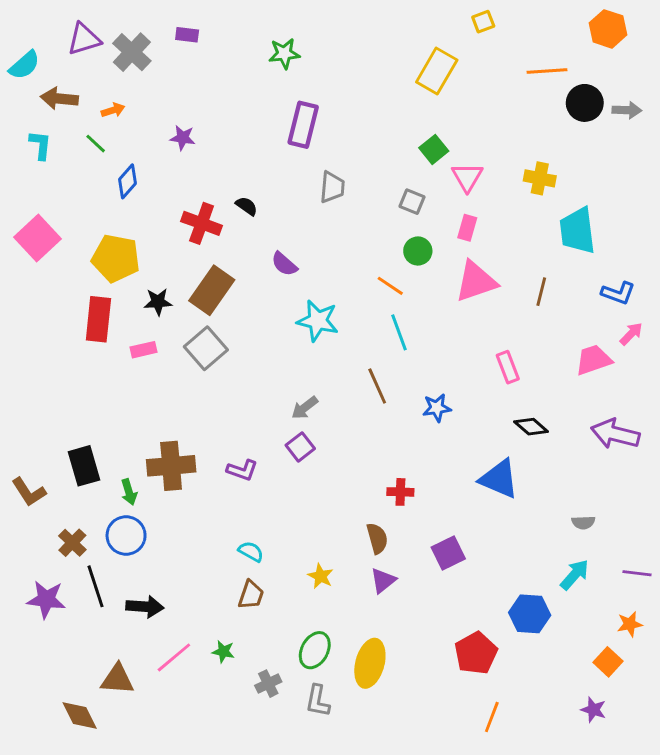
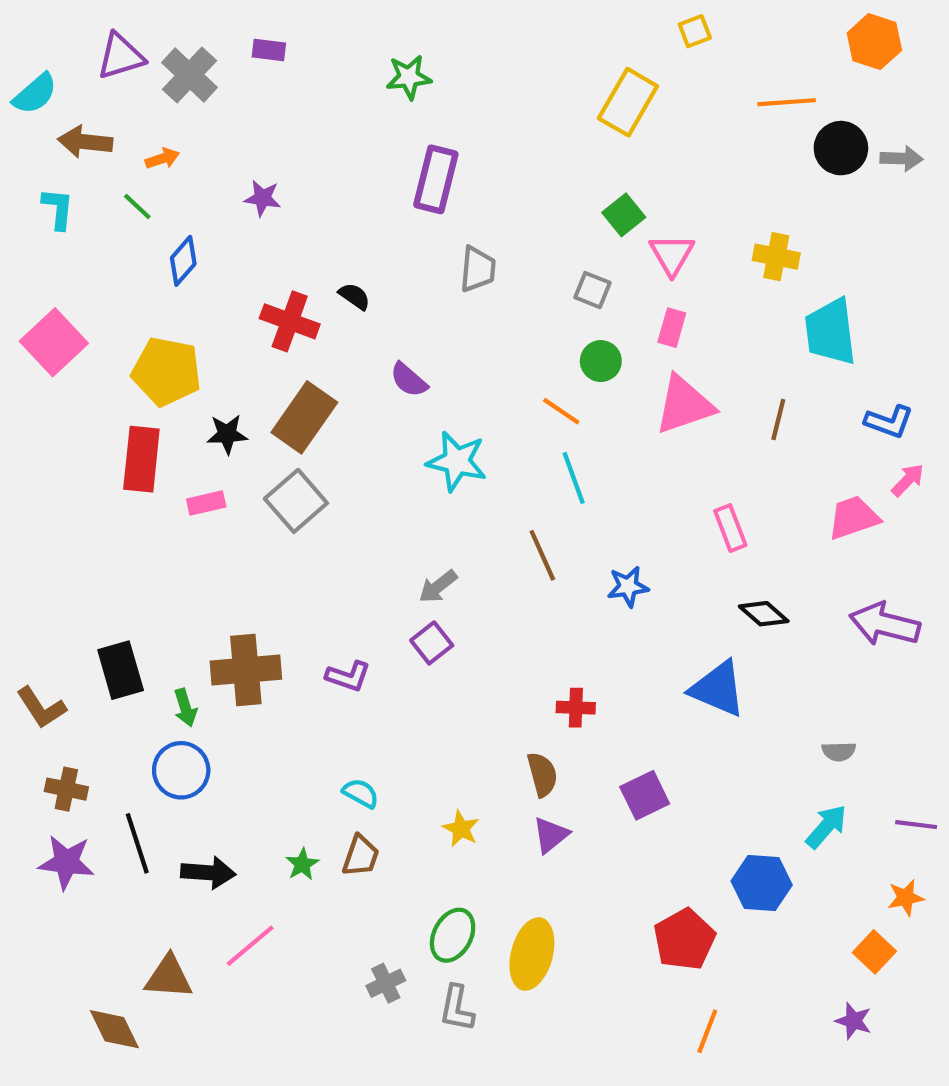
brown cross: (72, 543) -> (66, 789), moved, turned -32
green star: (223, 652) -> (302, 864), moved, turned 30

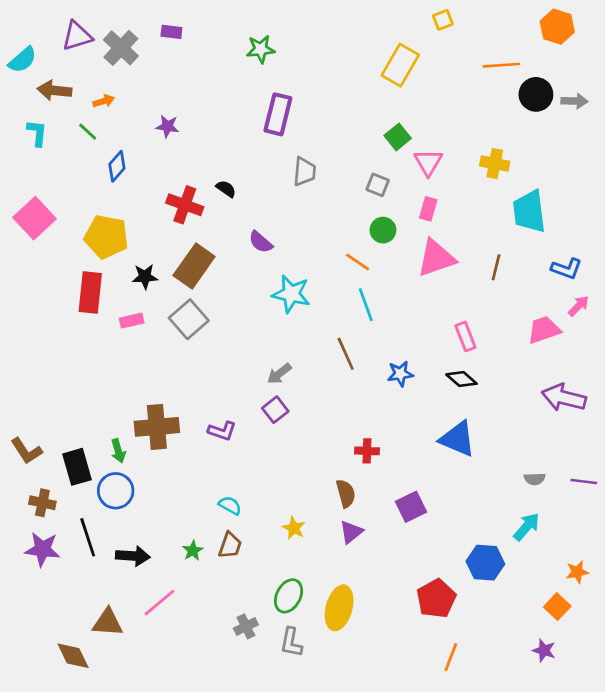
black diamond: (764, 614) -> (461, 379), moved
black rectangle: (121, 670) -> (77, 467), moved
purple line: (916, 825) -> (584, 481), moved

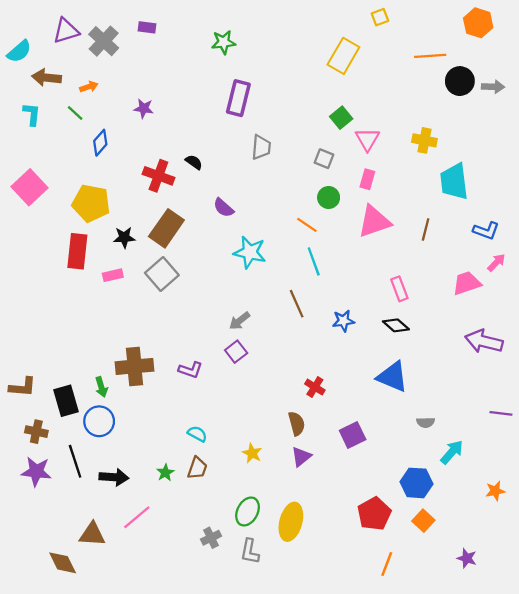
brown L-shape: (26, 451) -> (23, 387), turned -52
red cross: (367, 451) -> (315, 387), turned 30
gray semicircle: (535, 479) -> (426, 422), moved
orange square: (557, 607) -> (423, 521), moved

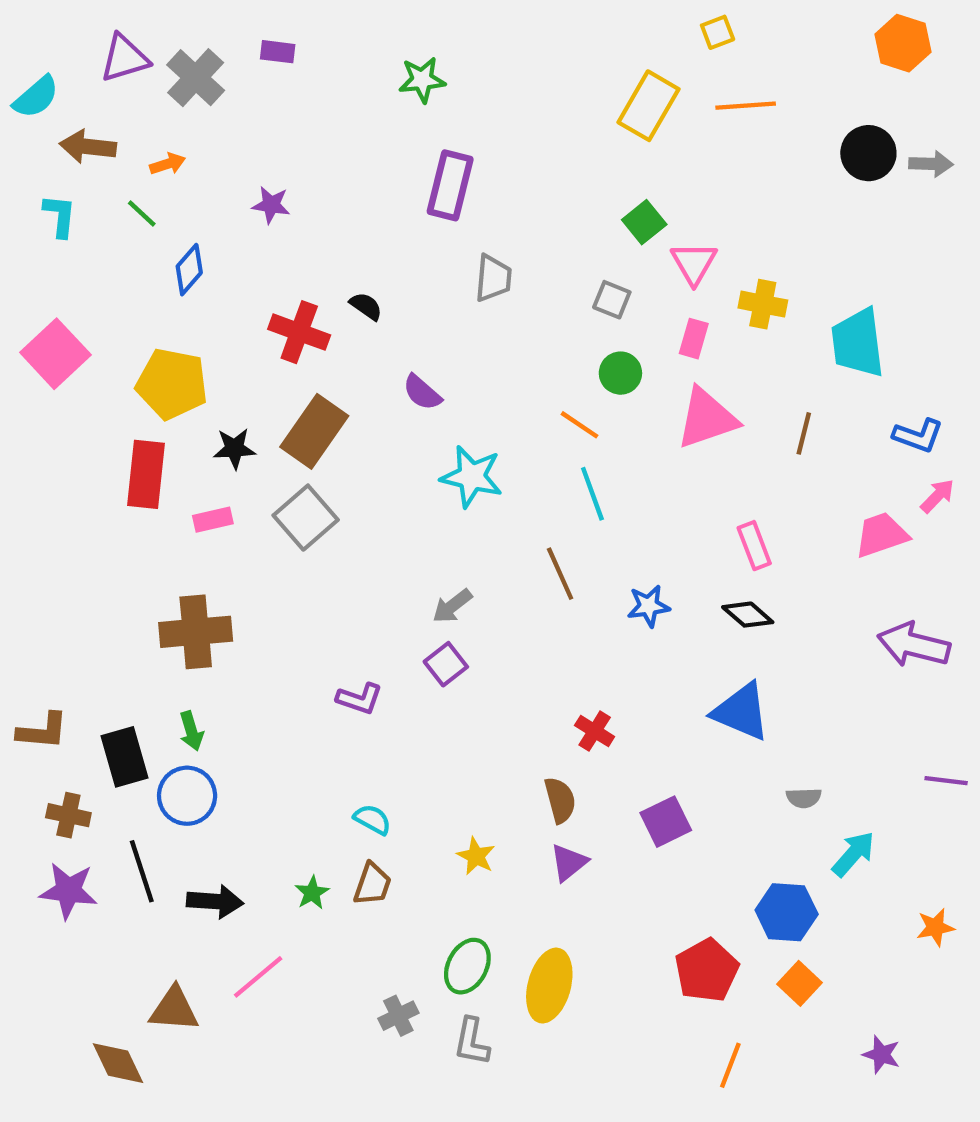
orange line: (430, 56) -> (746, 106), moved
yellow cross: (424, 140) -> (763, 304), moved
brown cross: (134, 366) -> (196, 632), moved

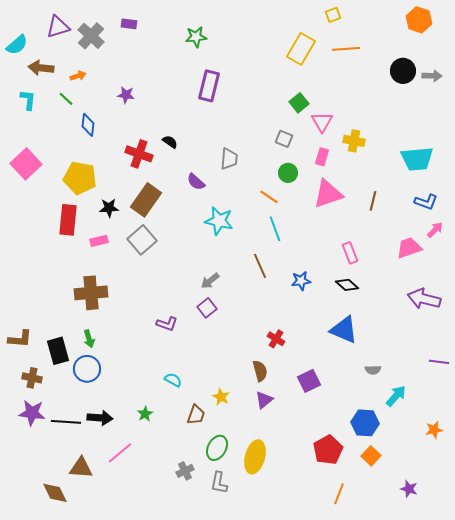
blue diamond: (189, 270) -> (88, 125), turned -35
gray trapezoid: (493, 278) -> (229, 159), moved
cyan trapezoid: (858, 343) -> (417, 159), moved, turned -88
black line: (142, 871) -> (66, 422), moved, turned -68
brown trapezoid: (372, 884) -> (196, 415), moved

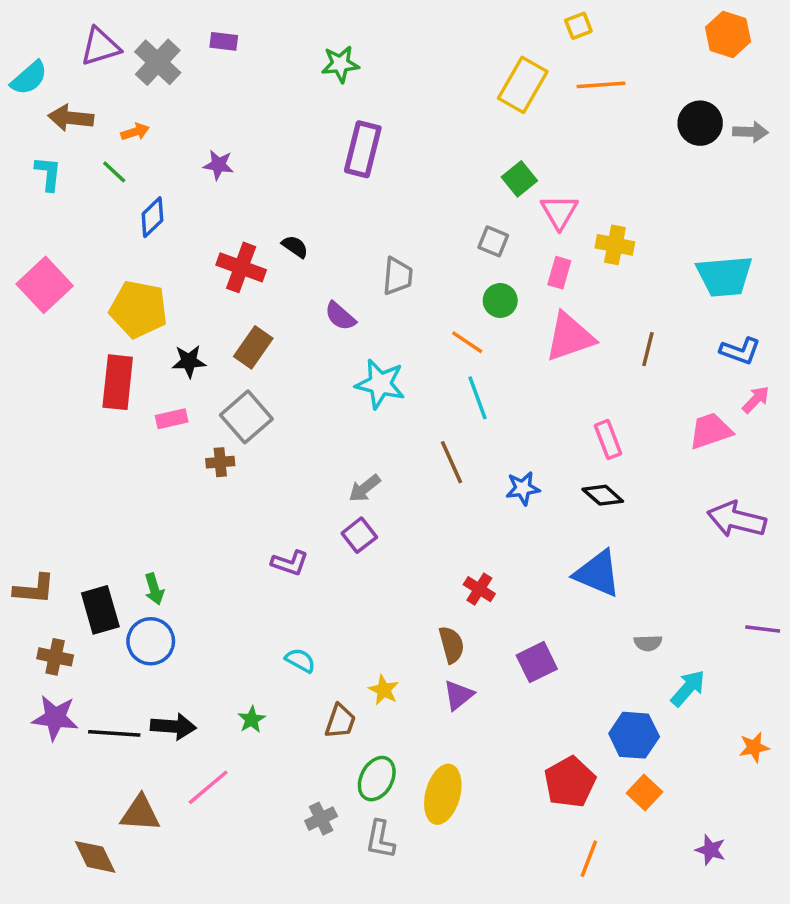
blue diamond: (88, 125) -> (152, 217), turned 40
brown rectangle: (146, 200) -> (253, 347), size x0.7
brown cross: (91, 293) -> (220, 462), moved, size x0.5

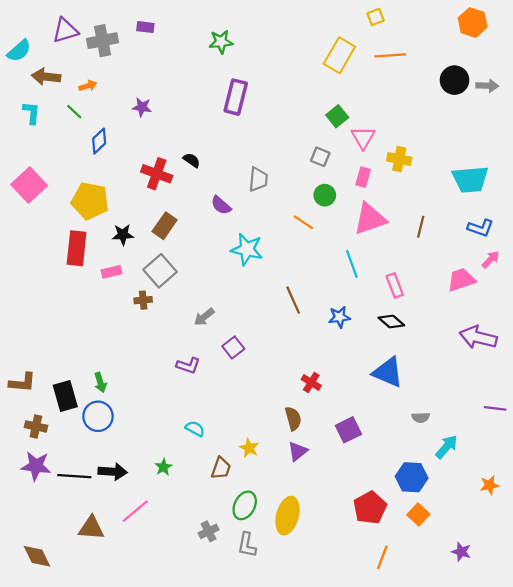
gray cross: (158, 62) -> (103, 41), turned 36
cyan line: (478, 398) -> (352, 264), moved
gray arrow: (365, 488) -> (204, 317), moved
brown diamond: (95, 857) -> (37, 556), moved

